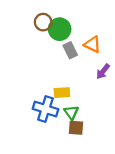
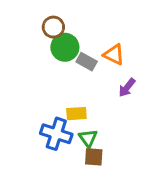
green circle: (60, 29) -> (65, 47), moved
gray rectangle: (70, 50) -> (87, 62), turned -35

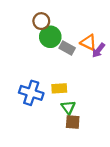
purple arrow: (127, 88) -> (98, 50), moved
blue cross: (56, 134) -> (31, 93), moved

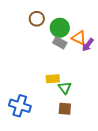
green circle: (50, 37) -> (60, 28), moved
blue cross: (31, 93) -> (20, 106), moved
green triangle: (68, 107) -> (65, 88), moved

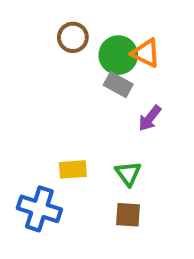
orange triangle: (79, 38) -> (146, 53), moved
purple arrow: (88, 45) -> (150, 118), moved
yellow rectangle: (53, 79) -> (73, 169), moved

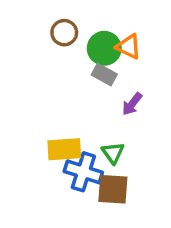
yellow rectangle: (73, 169) -> (64, 149), size x1.4
blue cross: (39, 209) -> (83, 172), moved
brown square: (128, 215) -> (113, 189), size x1.4

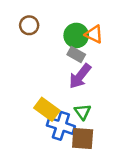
brown circle: (64, 33) -> (29, 25), moved
purple arrow: (132, 104) -> (80, 76), moved, size x1.5
yellow rectangle: (64, 149) -> (47, 109), turned 40

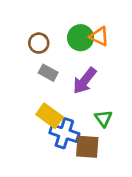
brown circle: (29, 25) -> (39, 43), moved
gray rectangle: (76, 55) -> (48, 73), moved
green triangle: (83, 112) -> (103, 118), moved

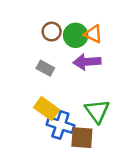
brown circle: (39, 43) -> (52, 32), moved
purple arrow: (85, 81) -> (87, 62), moved, turned 48
green triangle: (103, 118) -> (97, 111), size x1.5

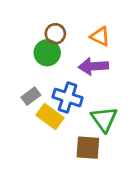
green circle: (76, 35) -> (47, 53), moved
gray rectangle: (45, 68) -> (31, 96), moved, turned -66
blue cross: (60, 125) -> (68, 97), moved

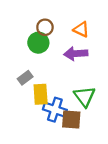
blue cross: (68, 97) -> (55, 110), moved
yellow rectangle: (50, 116) -> (41, 94), turned 50

